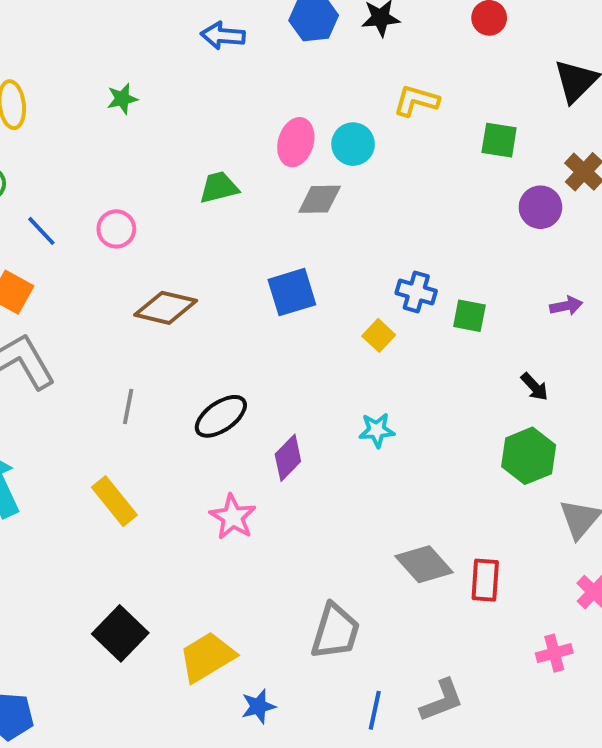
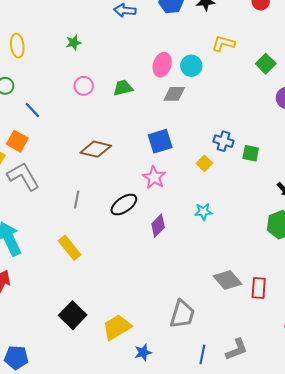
green square: (499, 140) -> (266, 64), turned 36
pink circle: (116, 229) -> (84, 86), moved
pink star: (233, 517) -> (154, 177), moved

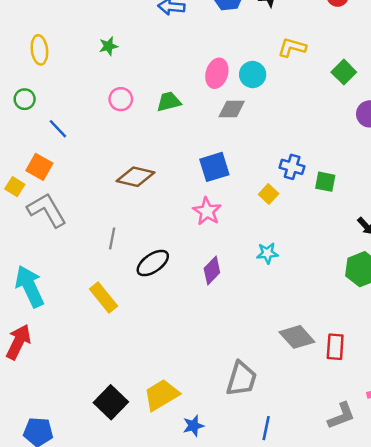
black ellipse: (124, 205) -> (153, 263), moved
black square: (73, 315) -> (111, 402), moved
gray L-shape: (237, 349) -> (341, 416), moved

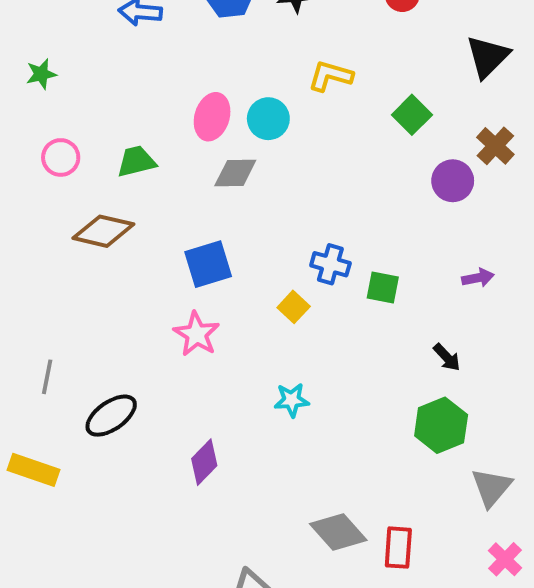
brown diamond: (136, 177) -> (103, 231), moved
purple diamond: (212, 270) -> (204, 462), moved
yellow rectangle: (103, 298) -> (34, 470), turned -32

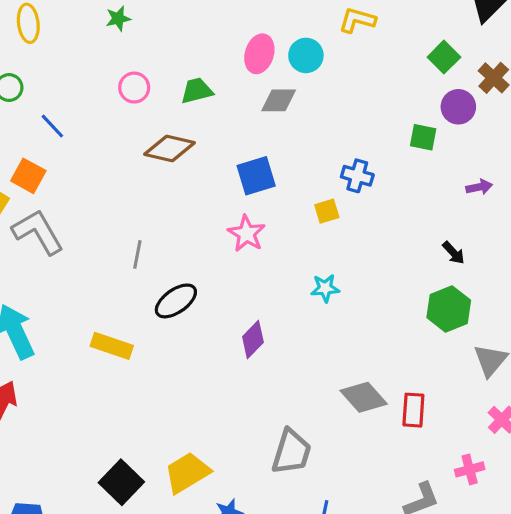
green square: (412, 115) -> (444, 57), moved
green square: (383, 287) -> (423, 137), moved
yellow square: (294, 307) -> (327, 211), turned 30
gray line: (47, 377) -> (137, 254), moved

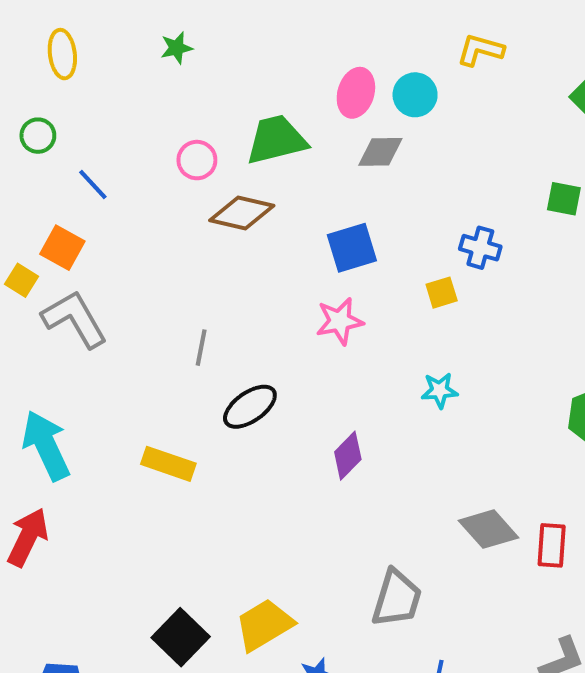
pink circle: (134, 88) -> (197, 160), moved
green trapezoid: (197, 91) -> (276, 140), size x1.5
pink star: (247, 234) -> (340, 321), turned 30

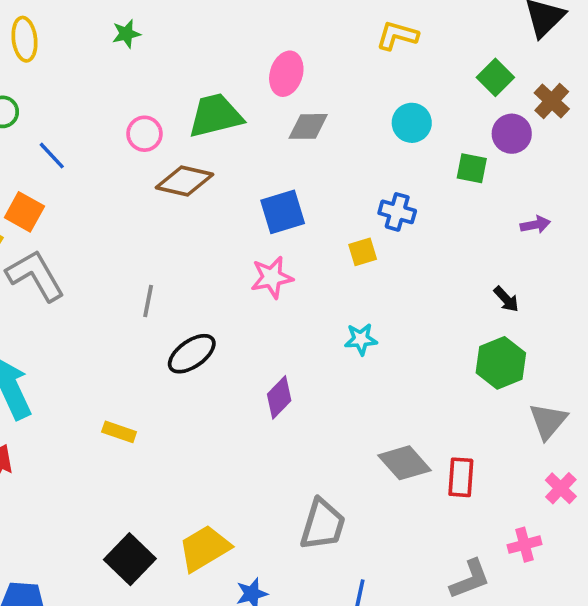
cyan circle: (415, 95) -> (412, 123), moved
yellow rectangle: (168, 464) -> (119, 432), moved, size x0.7

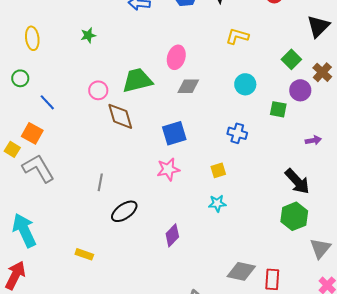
brown diamond: (184, 181) -> (120, 116), turned 60
yellow square: (363, 252) -> (218, 170), moved
black arrow: (506, 299) -> (297, 181), size x1.8
gray diamond: (404, 463) -> (241, 271), turned -36

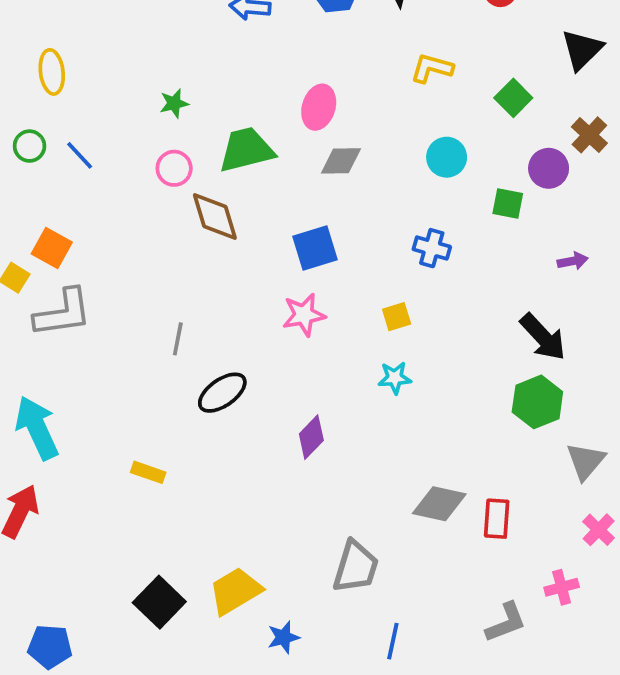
green star: (88, 35) -> (174, 103), moved
green square: (291, 59) -> (513, 98), moved
blue line: (47, 102) -> (80, 155), moved
gray L-shape: (38, 168) -> (63, 313), turned 112

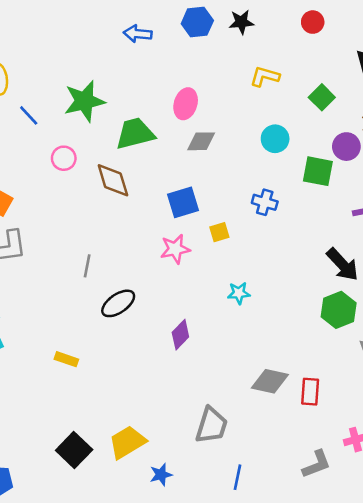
green star: (174, 103) -> (84, 101), size x2.0
blue line: (80, 155) -> (29, 115), moved
pink circle: (174, 168) -> (64, 158), moved
green square: (508, 204) -> (318, 171), size x1.4
yellow square: (397, 317) -> (219, 232), moved

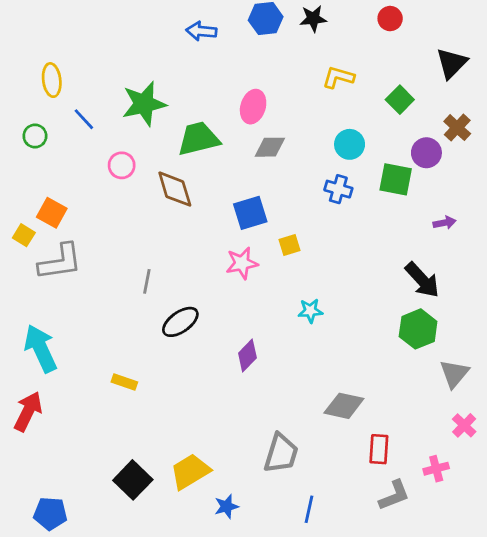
blue cross: (265, 202) -> (338, 189), moved
red rectangle: (310, 392) -> (379, 449), moved

